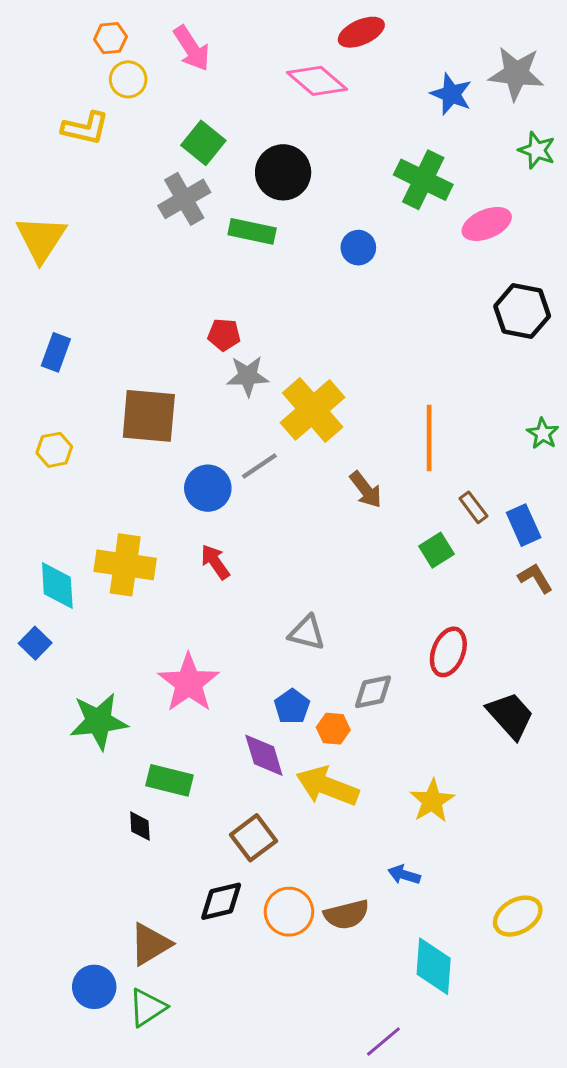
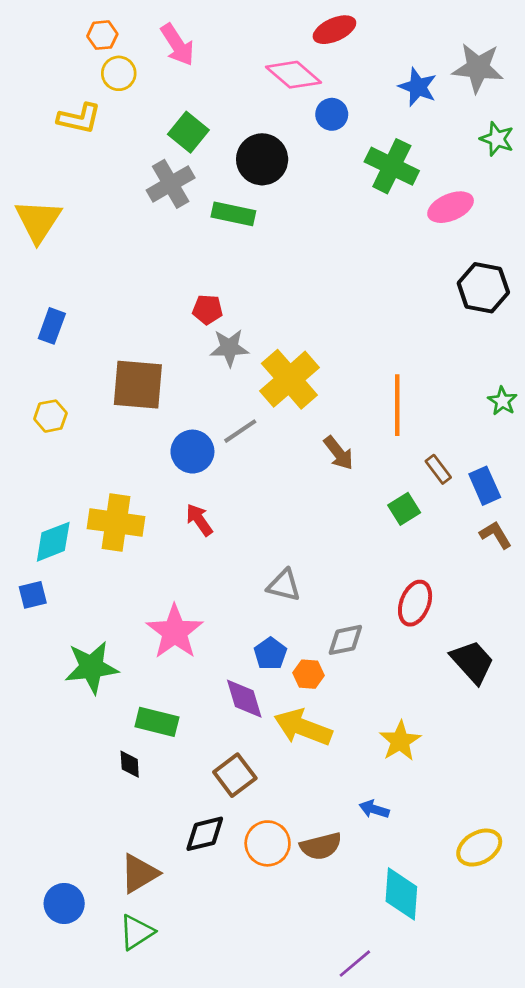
blue circle: (358, 248) -> (332, 114), moved
cyan diamond: (57, 586) -> (53, 542), turned 72
blue square: (35, 643) -> (33, 595), turned 32
blue circle: (94, 987) -> (64, 903), moved

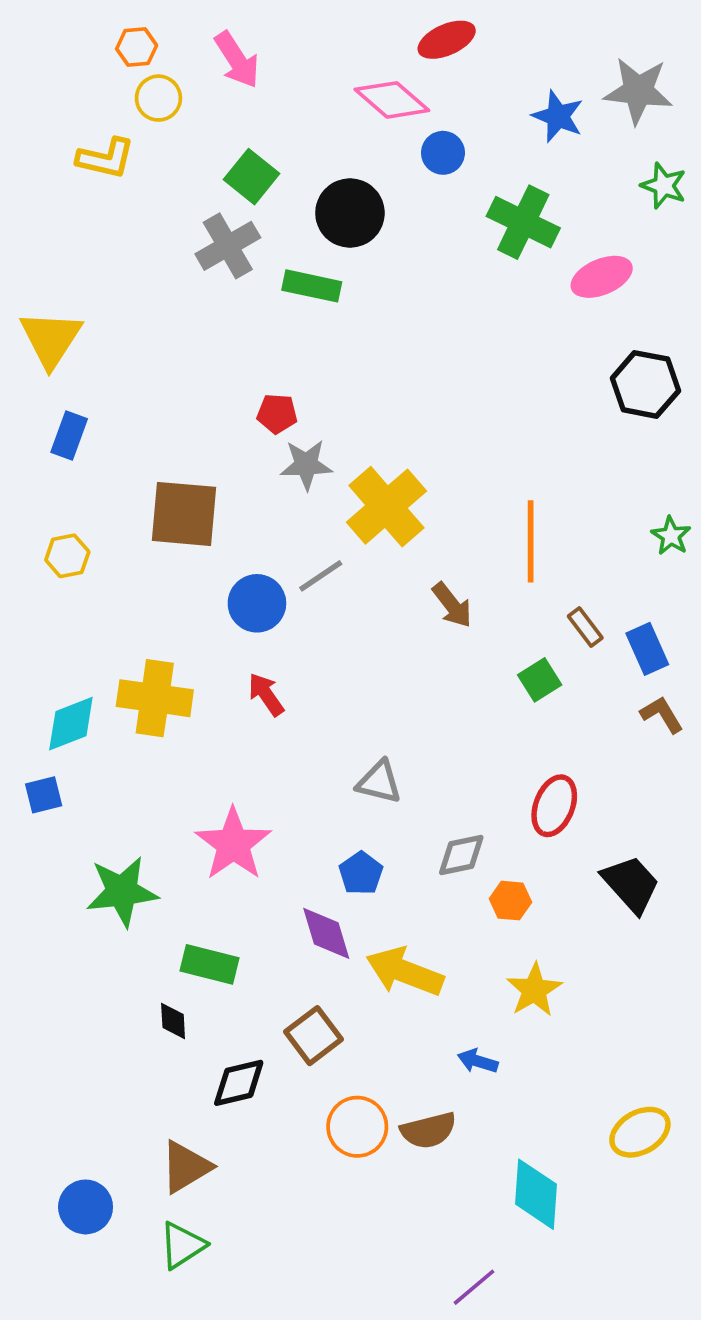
yellow triangle: (38, 221) -> (51, 339), moved
orange hexagon: (309, 674) -> (510, 901), moved
blue arrow: (374, 809) -> (478, 1061), moved
black diamond: (205, 834) -> (239, 1083), moved

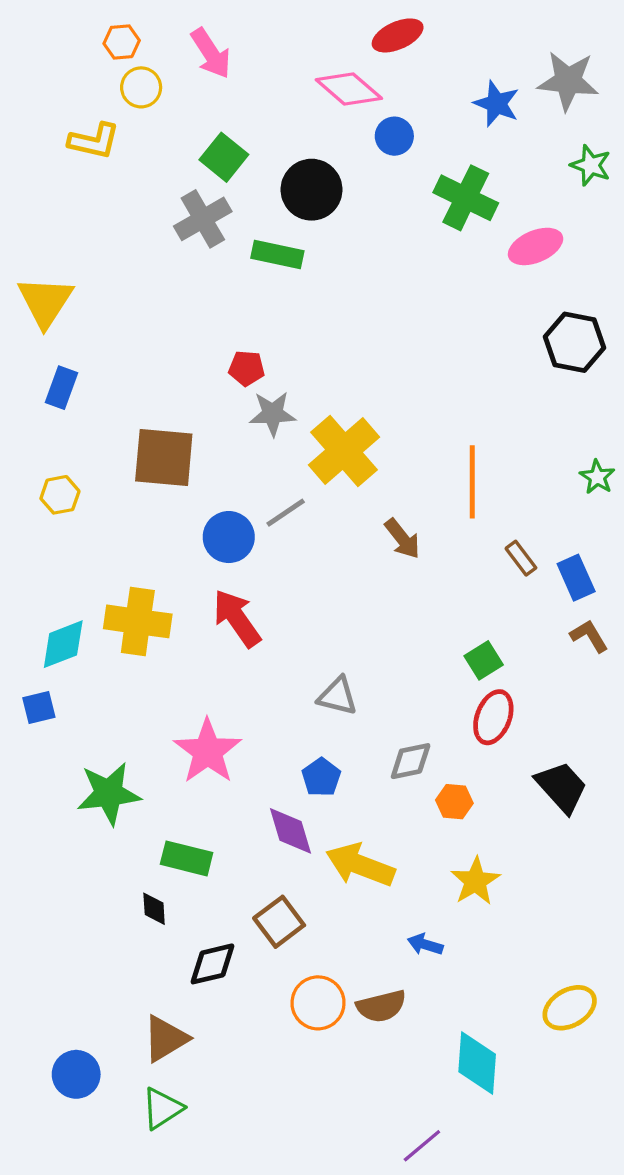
green square: (540, 680) -> (484, 660), moved
red arrow: (266, 694) -> (237, 618), size x1.5

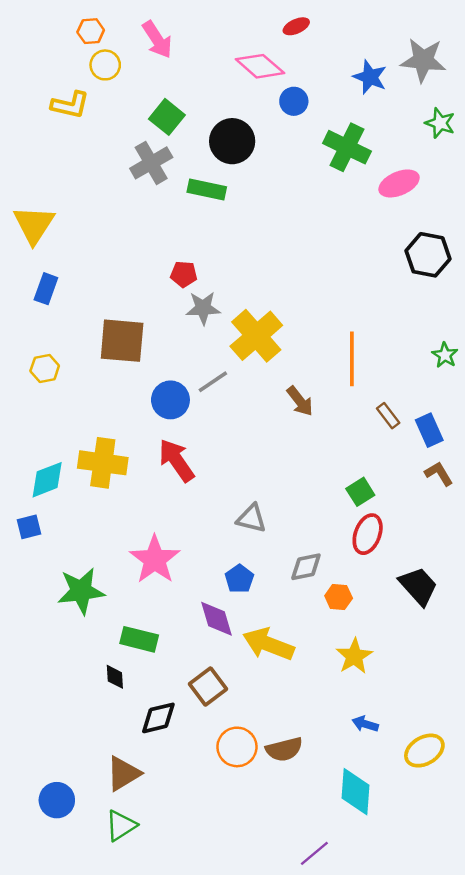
red ellipse: (398, 35) -> (296, 26), size x0.7
blue arrow: (425, 944) -> (365, 724), moved

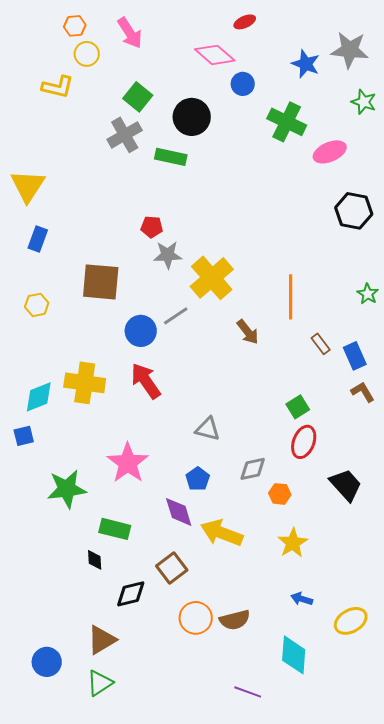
purple line: (314, 853) -> (248, 692), moved, turned 60

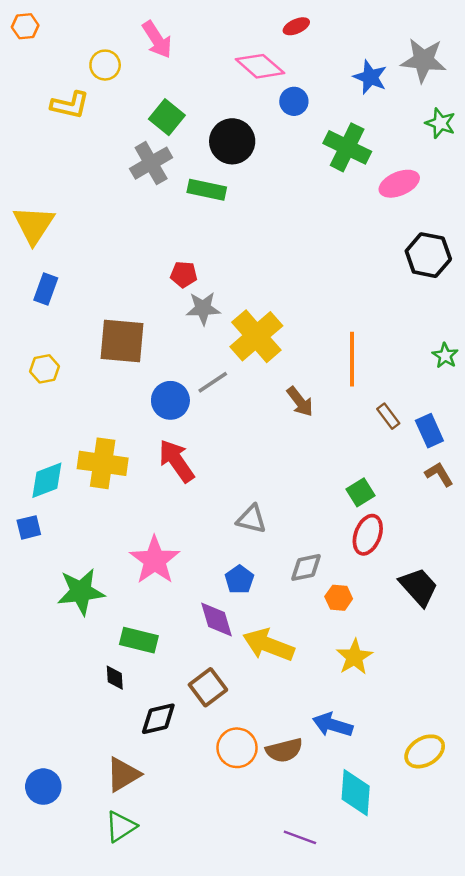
orange hexagon: (75, 26) -> (25, 26), moved
blue arrow: (302, 599) -> (333, 725), moved, size x1.5
blue circle: (47, 662) -> (43, 787), moved

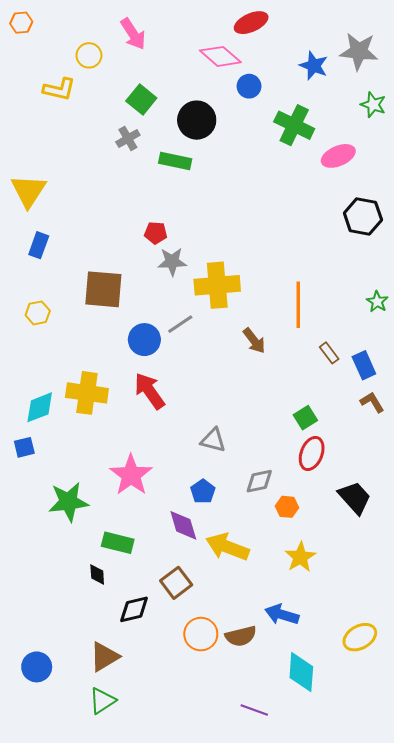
red ellipse: (296, 26) -> (251, 23), size x1.5
gray cross: (151, 163) -> (128, 139), size x0.7
yellow cross: (256, 336) -> (217, 285), turned 36

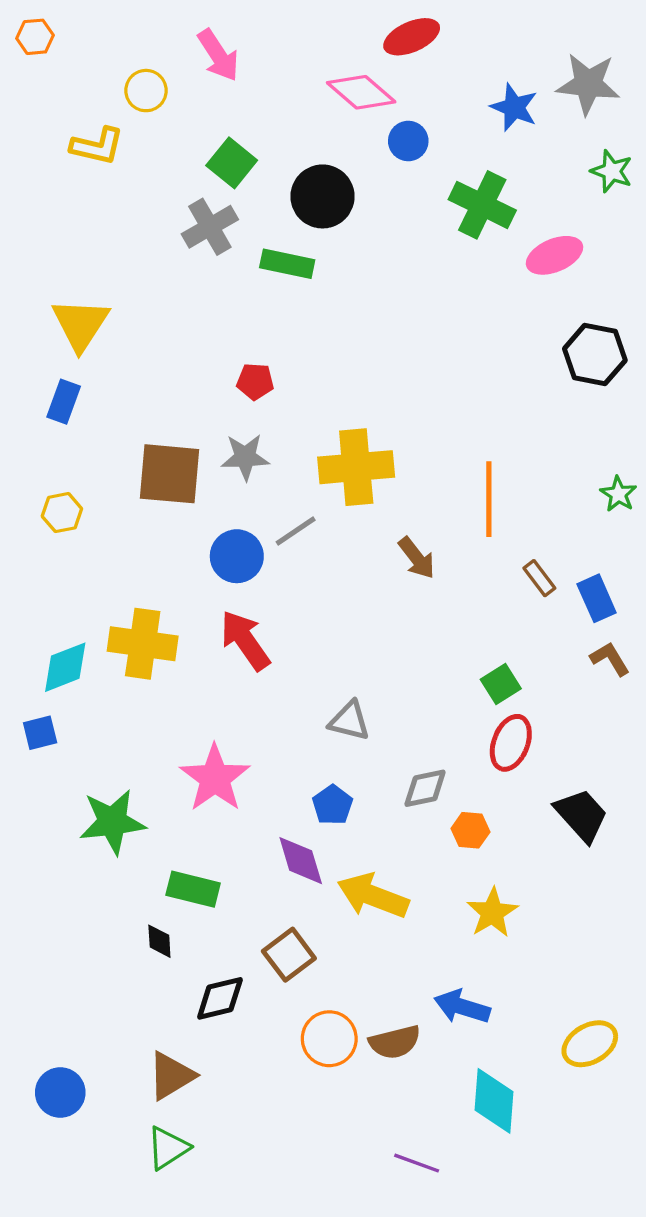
gray cross: (128, 139) -> (210, 227), size x1.4
yellow triangle: (28, 191) -> (80, 324), moved
gray star: (172, 262) -> (245, 457), moved

